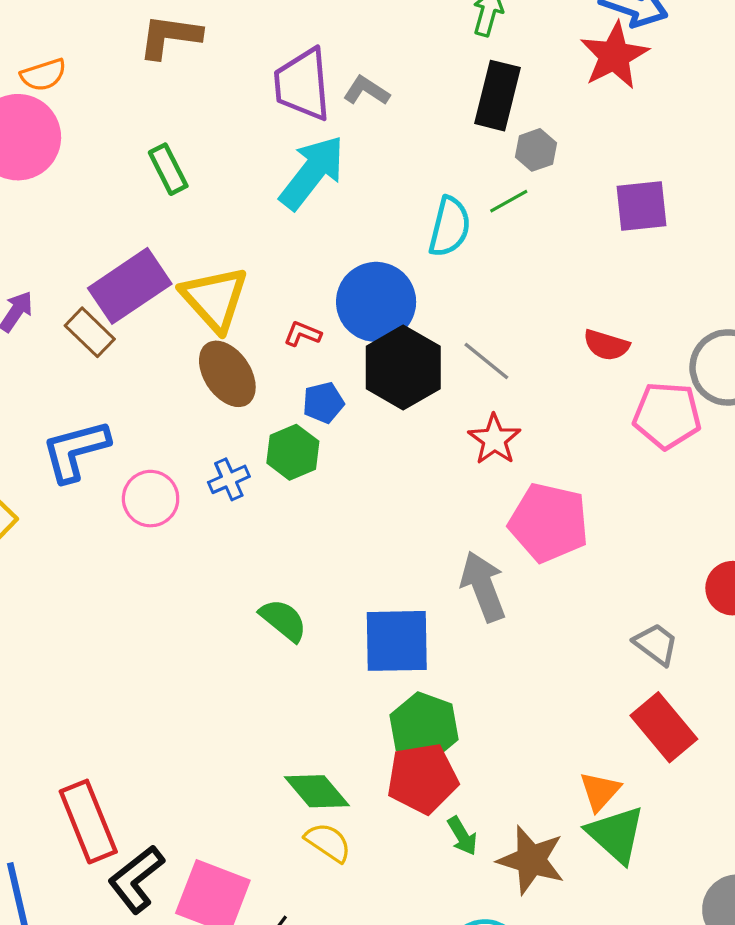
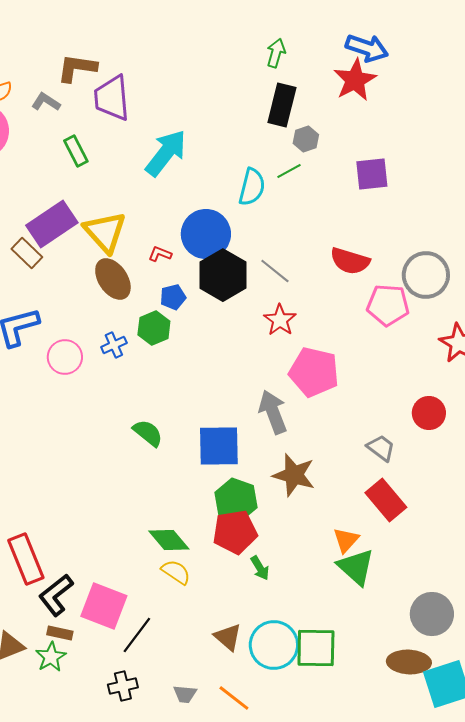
purple trapezoid: (302, 84) -> (112, 98), moved
gray L-shape: (366, 91) -> (46, 102), moved
red semicircle: (606, 345) -> (350, 261), size x1.4
brown star: (531, 860) -> (294, 475), moved

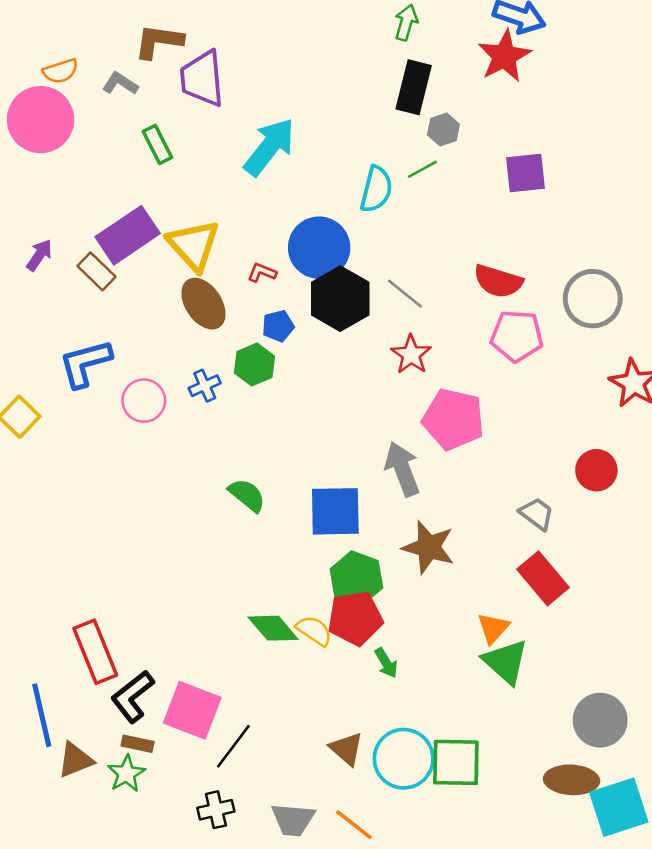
pink pentagon: (388, 305) -> (517, 336), moved
yellow semicircle: (176, 572) -> (314, 631), moved
gray trapezoid: (185, 694) -> (293, 820), size x1.5

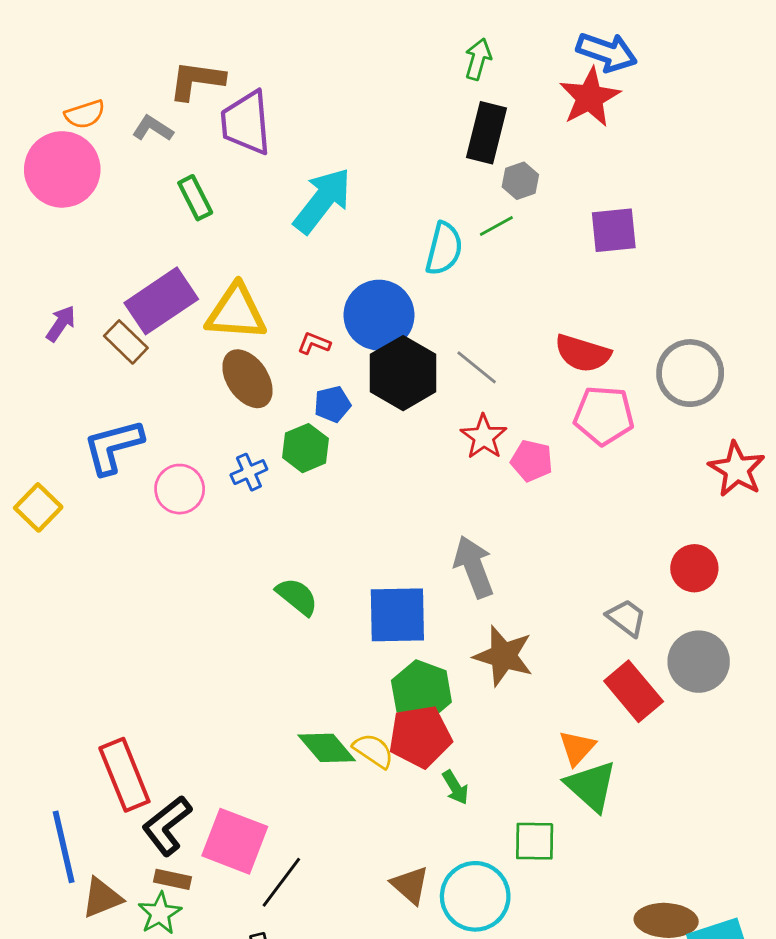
yellow triangle: (194, 245) -> (236, 312), turned -44
pink pentagon: (453, 419) -> (532, 461), moved, size x0.6
gray circle: (600, 720) -> (699, 662), moved
green square: (456, 762) -> (535, 841), moved, size x0.7

